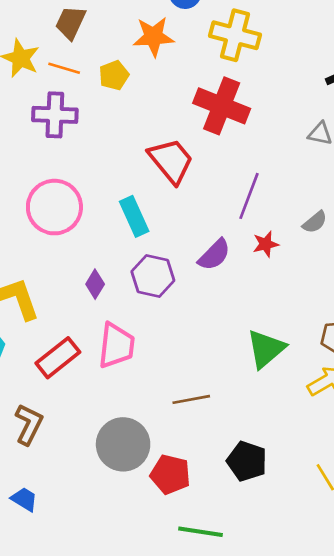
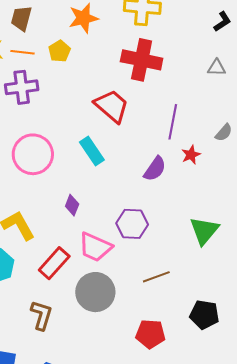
purple hexagon: (153, 276) -> (132, 224), moved
pink trapezoid: (116, 346) -> (95, 247), turned 117
gray circle: (123, 444) -> (95, 292), moved

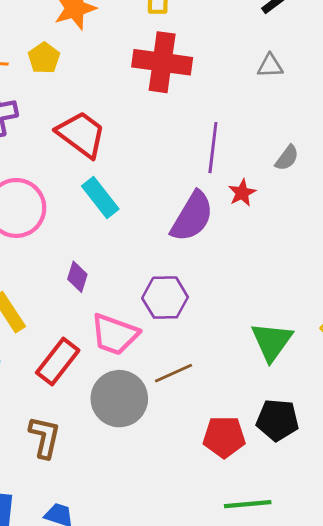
red trapezoid: (112, 106) -> (81, 134), moved
purple semicircle: (155, 169) -> (192, 217), size x1.4
green triangle: (204, 231) -> (272, 341), moved
brown line: (156, 277) -> (173, 373), moved
red pentagon: (150, 334) -> (224, 437), moved

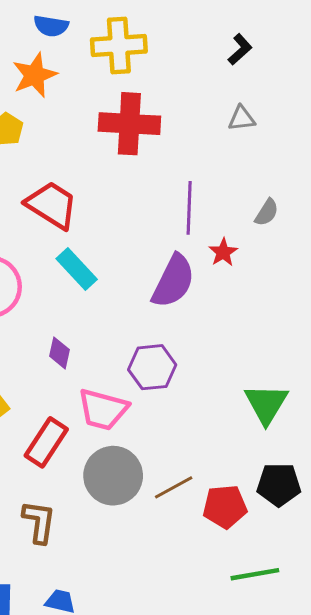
brown line: (173, 373) -> (174, 487), moved

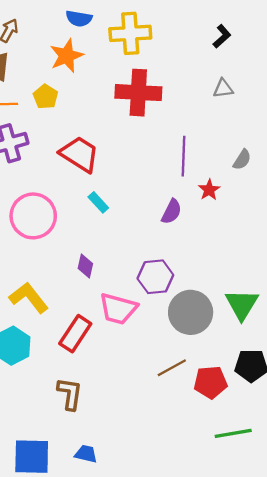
cyan rectangle: (77, 269) -> (98, 202), size x0.7
purple semicircle: (173, 281) -> (172, 212), size x0.6
gray circle: (113, 476) -> (191, 312), moved

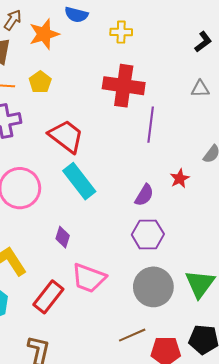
yellow cross: (130, 33) -> (121, 32), size x0.6
orange star: (67, 56) -> (44, 34), moved
purple line: (183, 156) -> (151, 125), moved
cyan rectangle: (98, 202) -> (79, 181), size x1.8
purple hexagon: (155, 277) -> (148, 234), moved

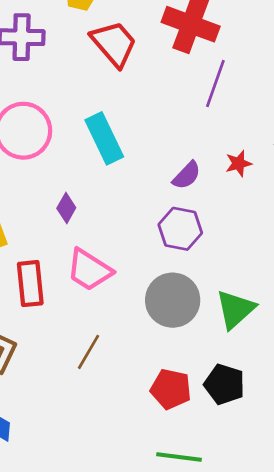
red trapezoid: (66, 136) -> (114, 44), moved
red rectangle: (48, 297) -> (30, 284), turned -56
brown line: (132, 335) -> (88, 352), moved, turned -48

